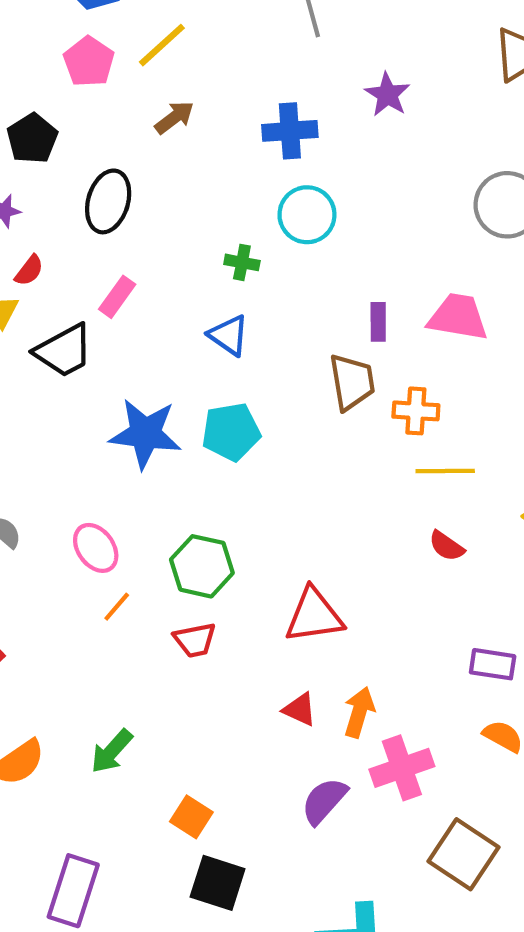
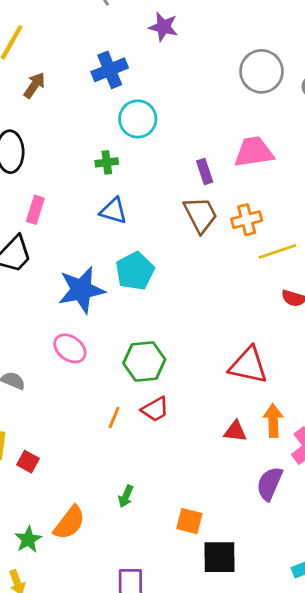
pink ellipse: (96, 548) -> (70, 348), moved
orange line: (117, 607) -> (114, 418), moved
red triangle: (314, 616) -> (248, 365), moved, turned 39
green arrow: (112, 751) -> (126, 496), size x0.7

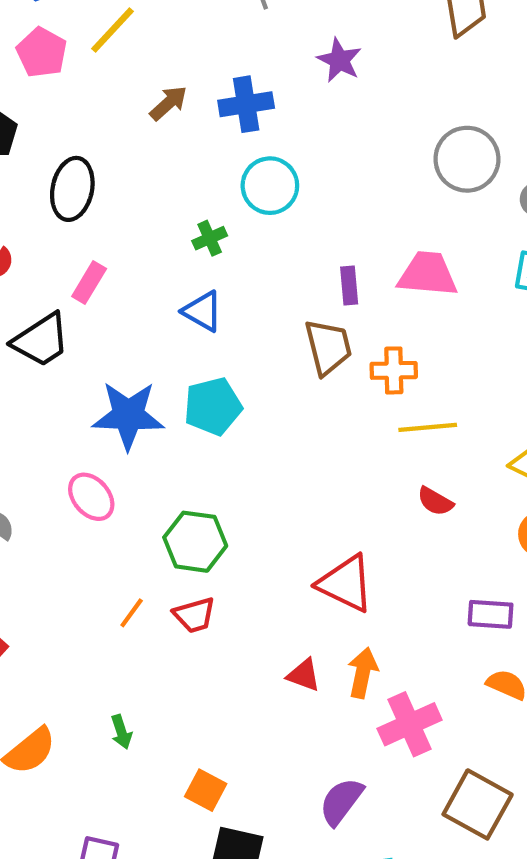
brown arrow: (34, 85) -> (168, 103), moved
green cross: (107, 162) -> (210, 238), turned -30
purple semicircle: (270, 484) -> (341, 801), moved
green arrow: (126, 496) -> (121, 732), turned -55

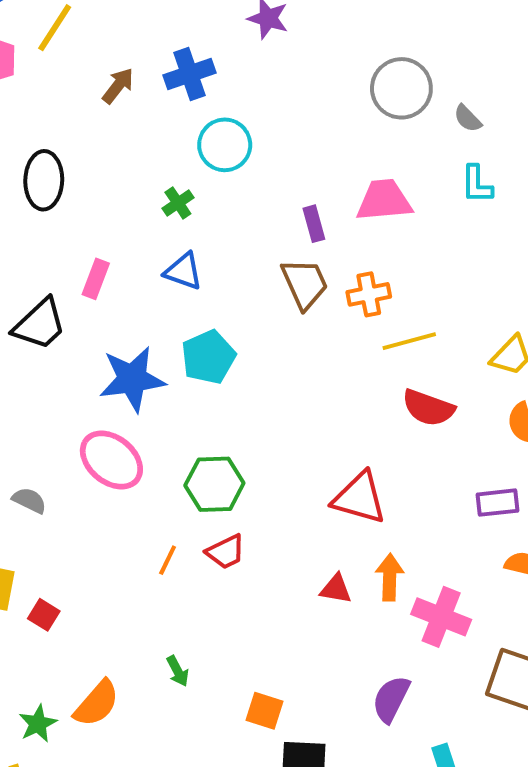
pink rectangle: (89, 282) -> (96, 279), moved
pink ellipse: (91, 497) -> (111, 460), size x1.4
red semicircle: (435, 501) -> (428, 408), size x1.5
pink cross: (410, 724) -> (441, 617), turned -34

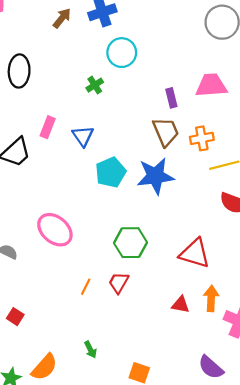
blue triangle: (183, 271) -> (83, 136), moved, turned 35
blue star: (132, 379) -> (155, 176), moved
green hexagon: (214, 484) -> (130, 243), moved
red trapezoid: (226, 552) -> (119, 283), turned 145
purple semicircle: (391, 699) -> (211, 367), turned -76

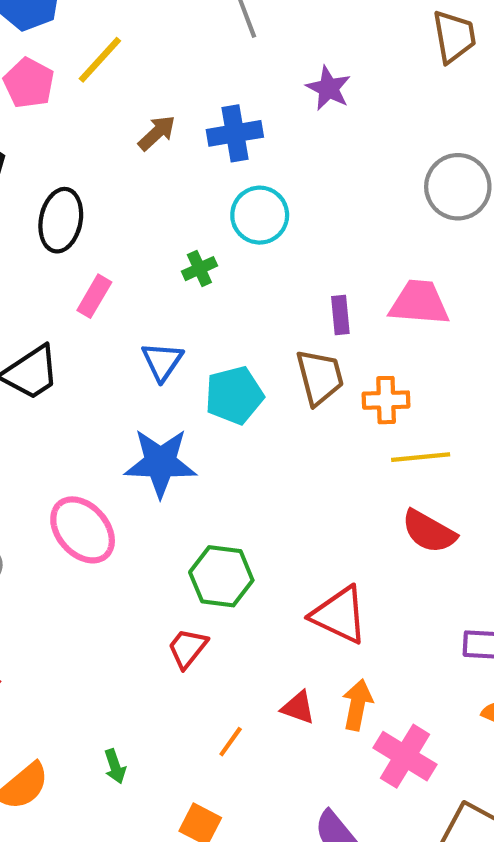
pink rectangle: (48, 127) -> (94, 296), moved
cyan pentagon: (111, 172) -> (234, 395), moved
blue star: (155, 176) -> (160, 463), moved
orange line: (86, 287) -> (231, 742), moved

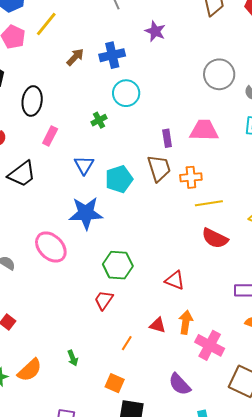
red triangle: (339, 615) -> (175, 280), size x0.7

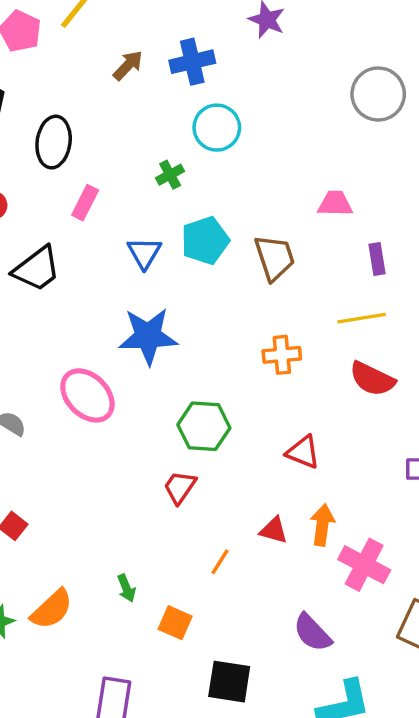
pink trapezoid: (204, 130) -> (335, 204), moved, size x0.7
purple rectangle: (167, 138) -> (377, 259), moved
orange cross: (191, 177) -> (282, 355), moved
cyan pentagon: (119, 179) -> (205, 241), moved
orange square: (115, 383) -> (175, 623), moved

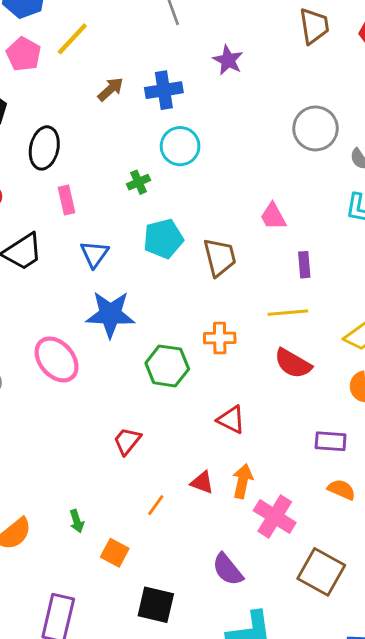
pink rectangle: (85, 203) -> (67, 200), turned -44
pink trapezoid: (335, 204) -> (273, 216), turned -124
blue triangle: (144, 253) -> (94, 254), moved
green hexagon: (204, 426) -> (167, 366), moved

